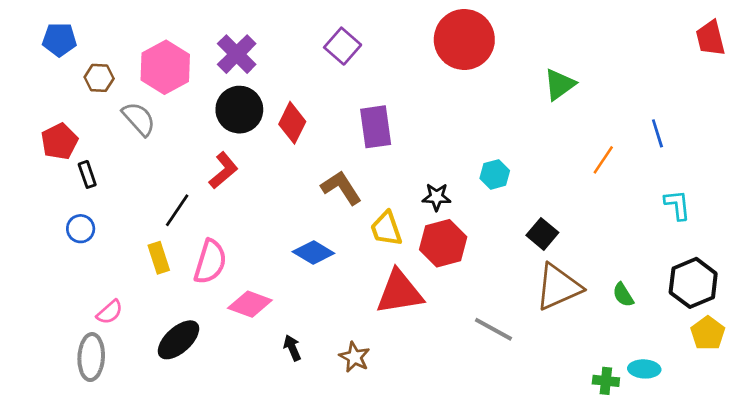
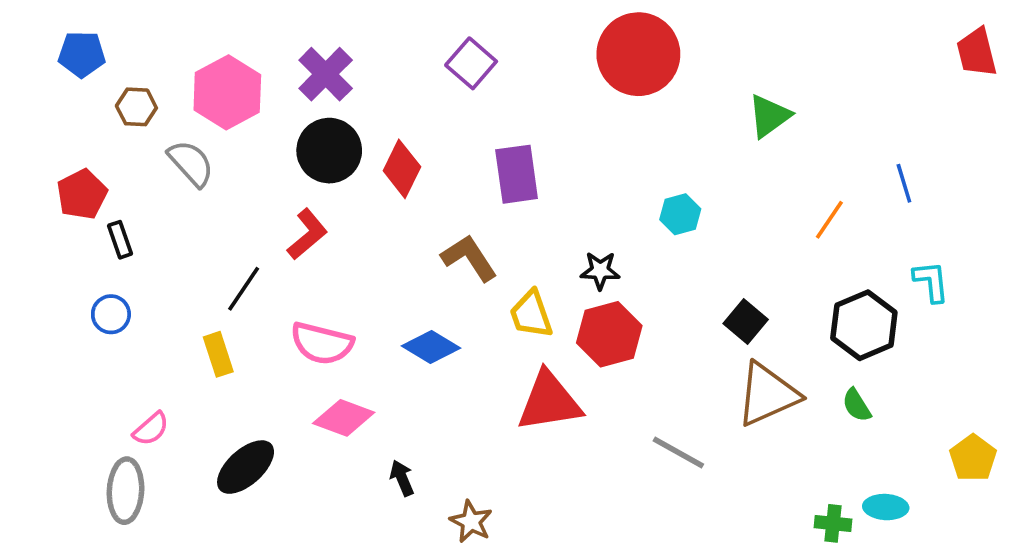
cyan hexagon: (495, 174) -> (680, 214), moved
pink semicircle: (210, 262) -> (322, 343), moved, turned 87
black hexagon: (693, 283) -> (864, 325), moved
brown star: (354, 357) -> (471, 522), moved

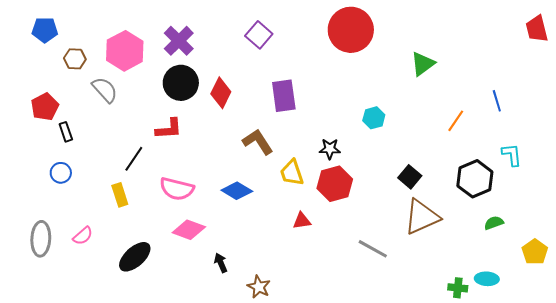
red L-shape: (307, 234) -> (169, 129), turned 36
red triangle: (549, 402) -> (302, 221), size x0.5
green semicircle: (857, 405) -> (494, 223), moved, turned 102
gray ellipse: (125, 491) -> (41, 239), moved

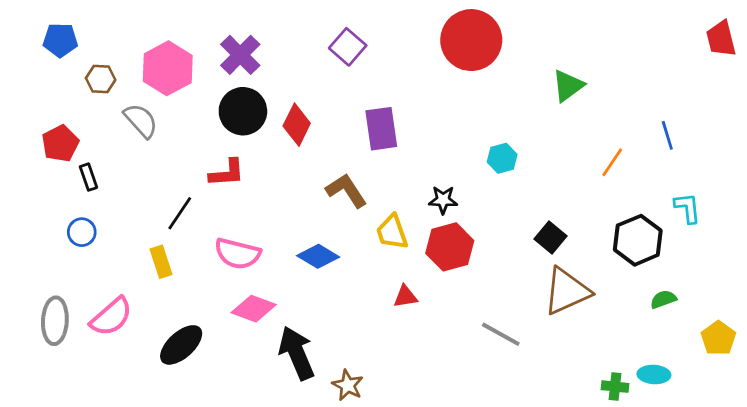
pink semicircle: (83, 236) -> (111, 317), size x1.6
black arrow: (221, 263) -> (297, 353), size x2.0

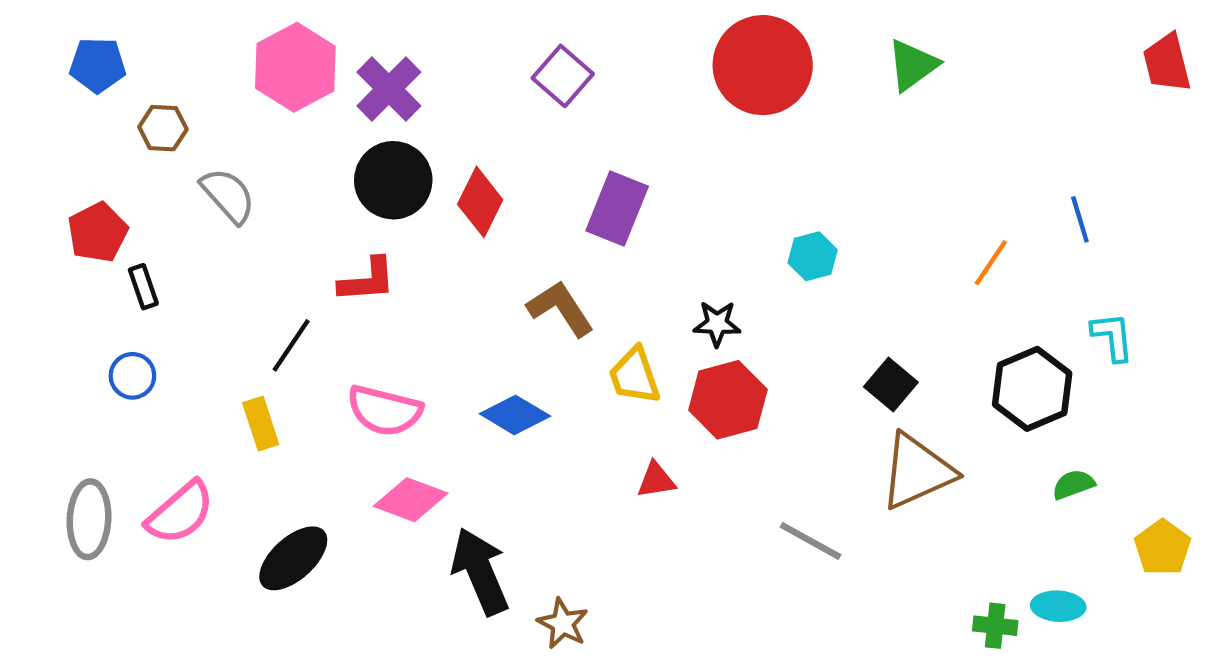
pink hexagon: (168, 68) -> (295, 67), moved
green triangle: (568, 86) -> (913, 65), moved
purple rectangle: (381, 129) -> (617, 208), turned 30

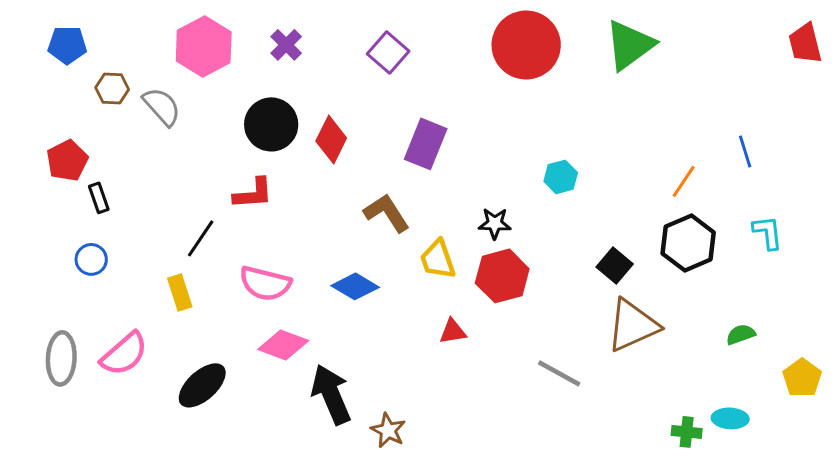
green triangle: (913, 65) -> (630, 45), size x1.4
purple cross: (389, 89) -> (286, 45), moved, size x0.7
gray semicircle: (228, 195) -> (162, 106), moved
black hexagon: (1032, 389) -> (688, 243), moved

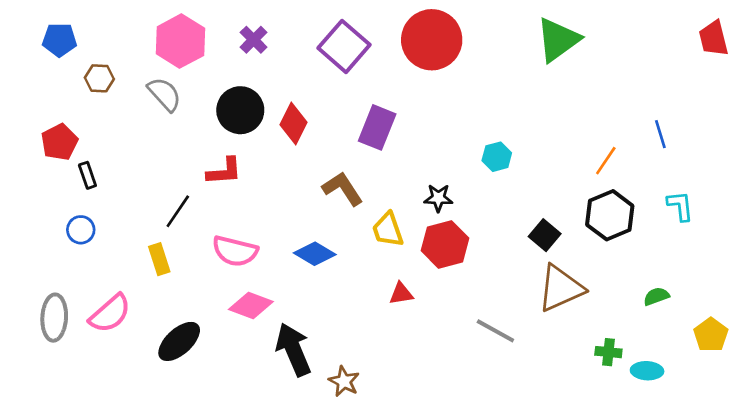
red circle: (526, 45) -> (432, 40), moved
purple square: (388, 52) -> (344, 46), size x1.4
gray semicircle: (162, 106) -> (165, 94), moved
green cross: (687, 432) -> (608, 352), moved

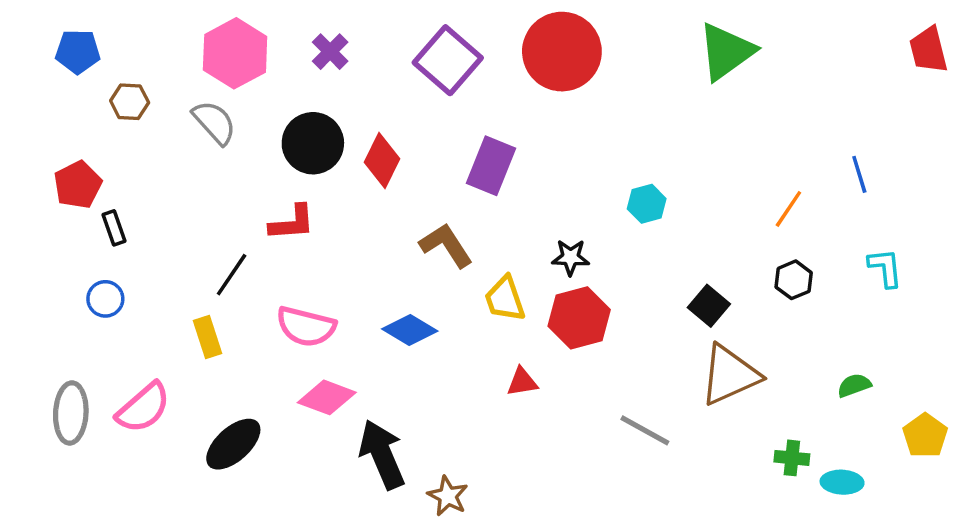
black hexagon: (610, 215) -> (794, 280), size x0.6

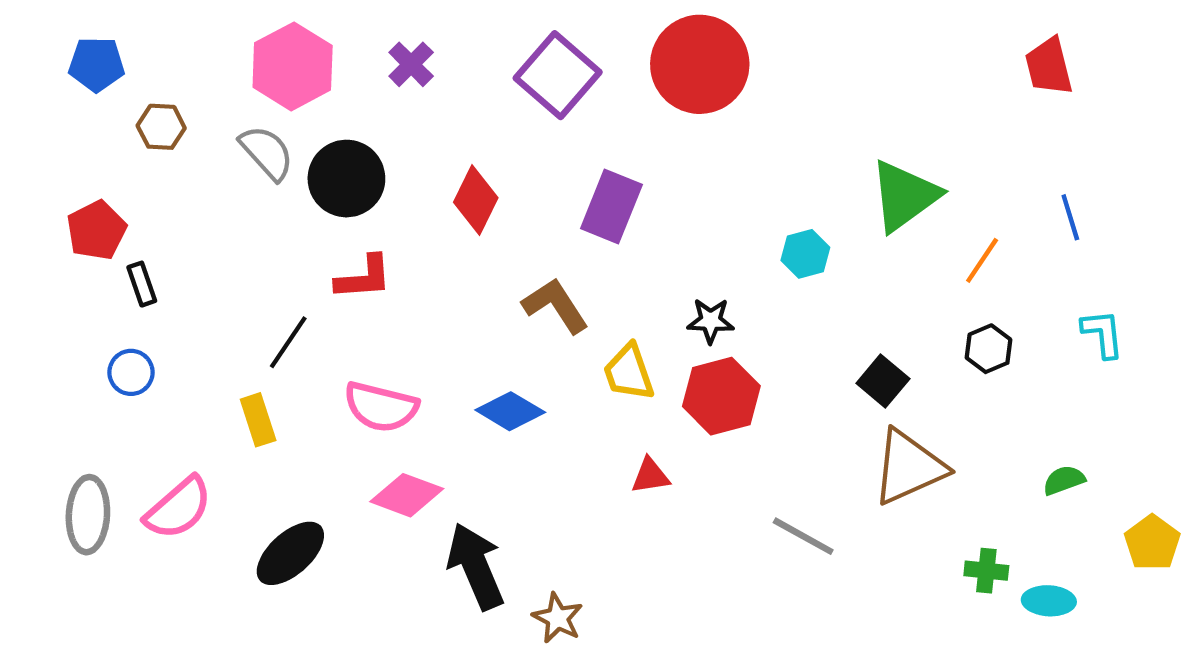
red trapezoid: (929, 50) -> (1049, 66), moved
green triangle: (726, 52) -> (904, 196), moved
black circle: (313, 143) -> (346, 179), moved

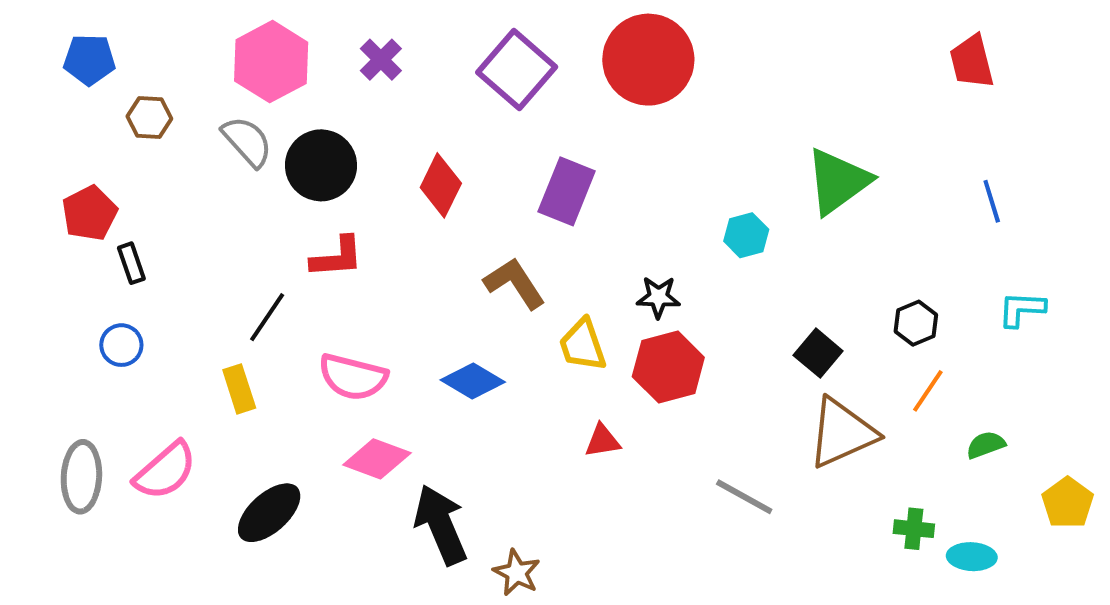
orange line: (982, 260) -> (928, 391), moved
cyan L-shape: (1103, 334) -> (1022, 309), turned -81

